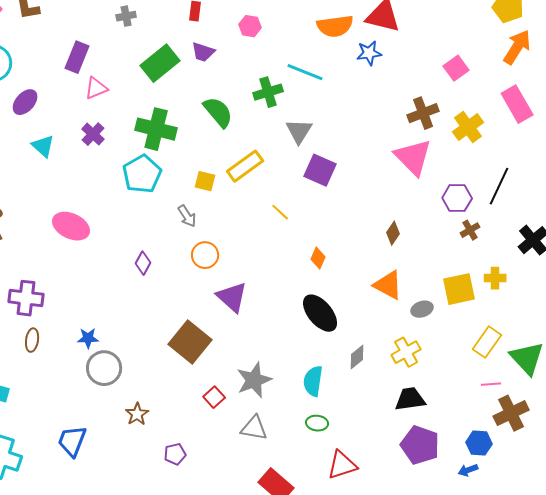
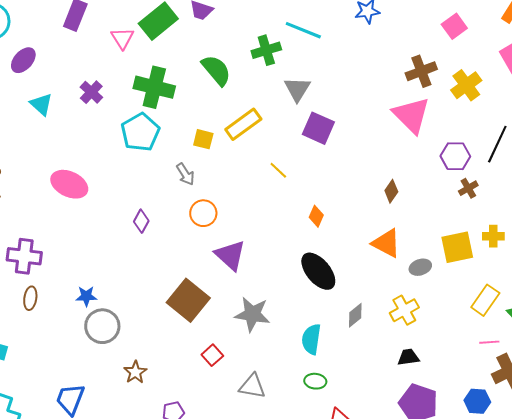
pink triangle: (96, 88) -> (122, 38), moved, turned -40
gray star: (254, 380) -> (252, 314), moved, turned 30
black trapezoid: (410, 399) -> (408, 357), size x0.7

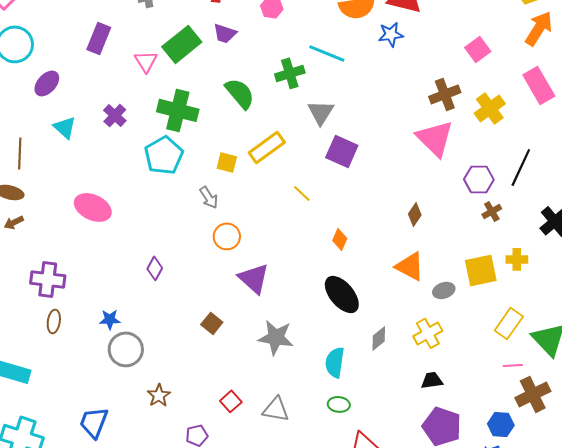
purple diamond: (141, 221) -> (155, 268), moved
brown square: (188, 300) -> (212, 323), size x0.5
red square: (212, 355) -> (231, 401), moved

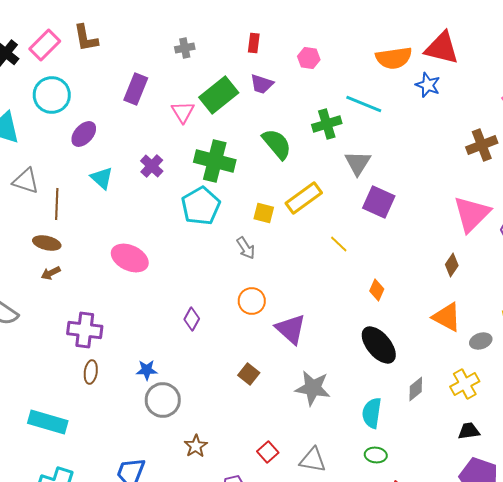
blue star: (391, 34) -> (428, 85), turned 30
pink triangle: (435, 138) -> (472, 214), moved, turned 30
orange circle: (227, 236) -> (252, 301), moved

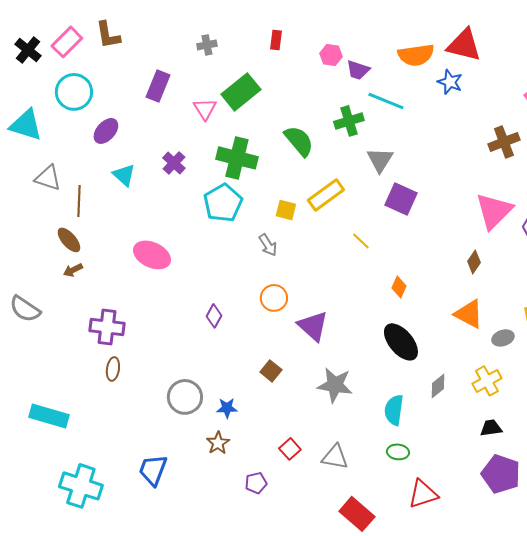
purple trapezoid: (262, 84) -> (358, 70), moved
brown ellipse: (47, 243) -> (69, 240), turned 36
blue star: (147, 370) -> (227, 408), moved
cyan rectangle: (48, 422) -> (49, 416), moved

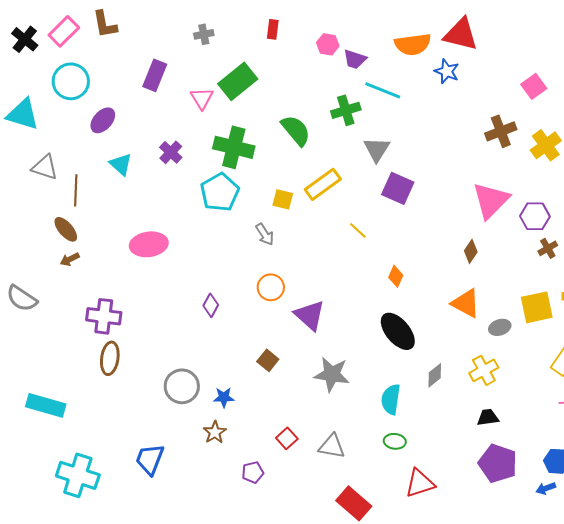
pink ellipse: (152, 255) -> (149, 244), turned -33
brown ellipse: (113, 369) -> (110, 358), size x1.4

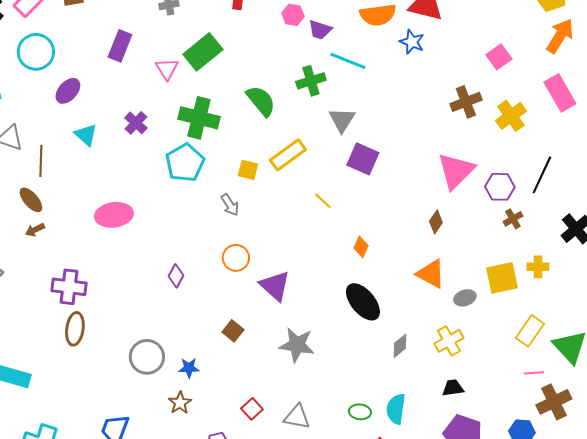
cyan semicircle: (391, 399) -> (396, 409), moved

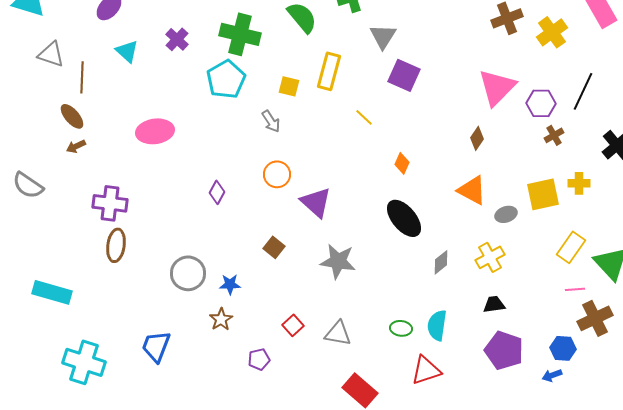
yellow rectangle: (288, 155) -> (329, 71), turned -39

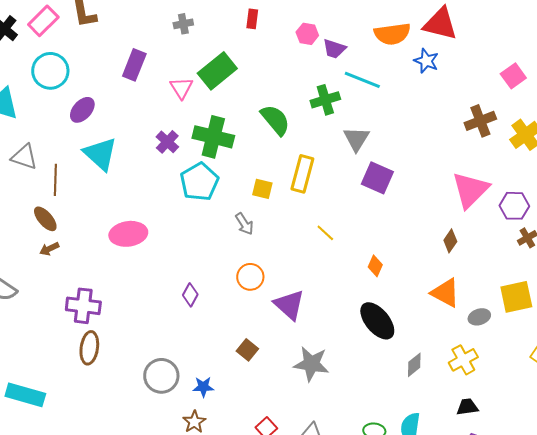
purple cross: (177, 39) -> (167, 142), moved
cyan triangle: (127, 51) -> (100, 154), size x1.5
yellow line: (364, 117) -> (325, 233), moved

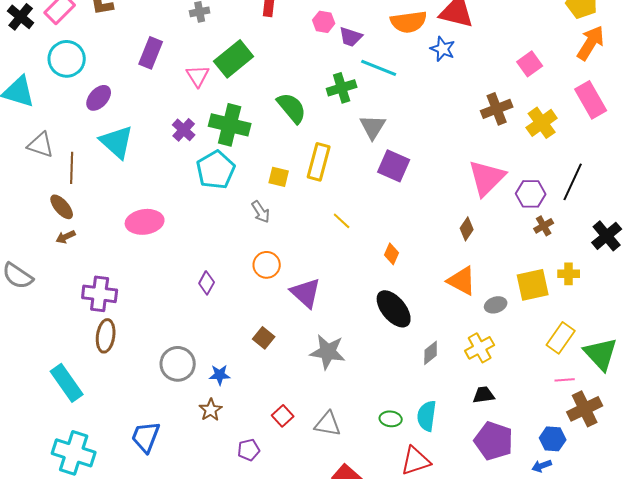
cyan rectangle: (25, 395) -> (67, 383), moved, turned 39

